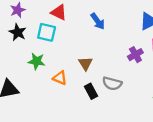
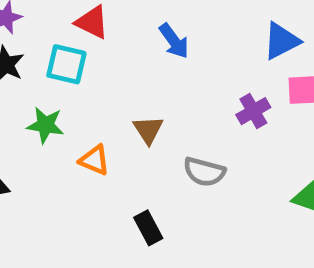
black rectangle: (91, 91) -> (148, 228), moved

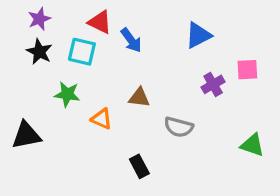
blue arrow: (174, 41) -> (131, 40), moved
blue triangle: (281, 41) -> (198, 35), moved
brown triangle: (148, 130) -> (139, 98), turned -50

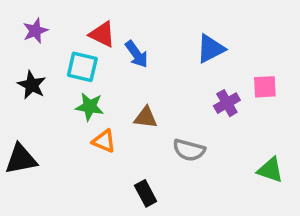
black star: (39, 52) -> (32, 85), moved
green star: (67, 94) -> (90, 107), moved

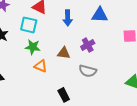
blue triangle: (211, 49) -> (100, 15), turned 30
blue arrow: (137, 54) -> (68, 18), moved, turned 35
purple cross: (227, 103) -> (88, 45), moved

